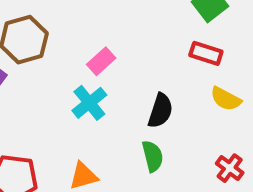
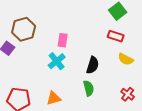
pink rectangle: (101, 61) -> (63, 40), turned -40

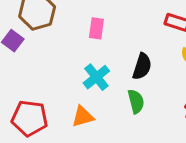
cyan cross: (57, 61) -> (96, 77), moved

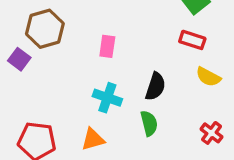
cyan cross: (96, 77) -> (107, 98), turned -32

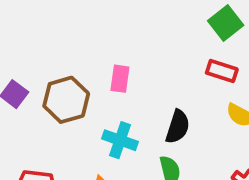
brown hexagon: (45, 29) -> (66, 100), moved

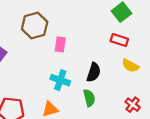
brown hexagon: (66, 100) -> (35, 26), moved

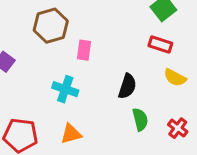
cyan cross: (60, 80) -> (65, 89), moved
green semicircle: (89, 98) -> (140, 119), moved

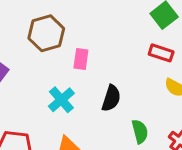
black semicircle: (127, 86) -> (111, 98), moved
cyan cross: (65, 89) -> (61, 100), turned 30

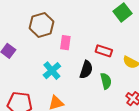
red rectangle: (161, 53) -> (104, 51), moved
green semicircle: (140, 132) -> (106, 81), moved

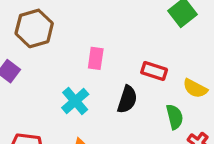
brown hexagon: (42, 25) -> (34, 28), moved
green semicircle: (106, 81) -> (175, 117), moved

